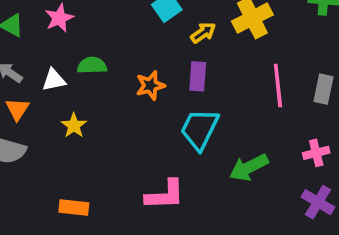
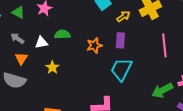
green arrow: (249, 167) -> (162, 90), moved

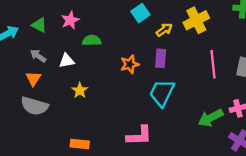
green semicircle: (62, 34) -> (92, 40), moved
orange triangle: (21, 58) -> (33, 79), moved

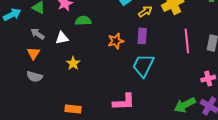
gray semicircle: (34, 106) -> (34, 77), size x0.7
green arrow: (211, 118) -> (185, 105), moved

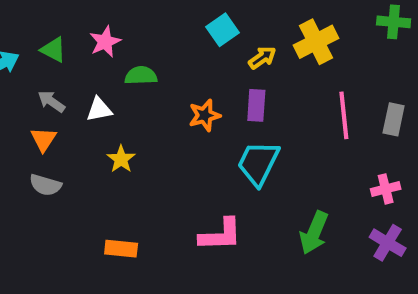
green arrow: (185, 105) -> (314, 233), moved, turned -40

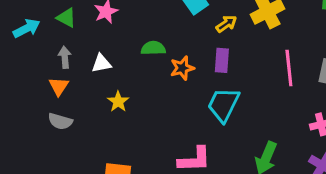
green semicircle: (141, 76) -> (153, 48), moved
gray arrow: (51, 101) -> (65, 57), turned 50

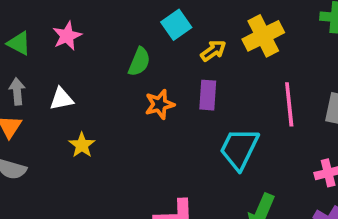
green semicircle: (153, 48) -> (139, 62), moved, turned 115
cyan trapezoid: (223, 105) -> (239, 149), moved

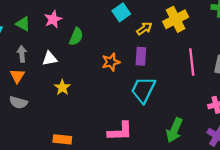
green semicircle: (139, 62) -> (76, 37), moved
cyan trapezoid: (239, 149) -> (143, 90), moved

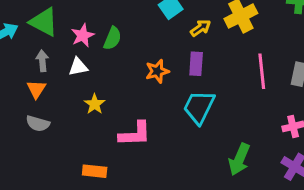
pink star: (53, 19) -> (83, 35), moved
green triangle: (23, 24) -> (44, 22), size x1.5
pink L-shape: (120, 131) -> (135, 134), moved

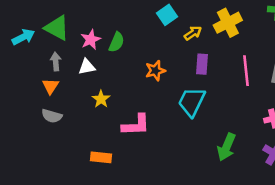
purple rectangle: (196, 64) -> (202, 64), moved

